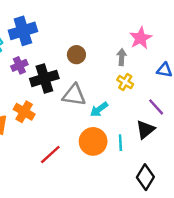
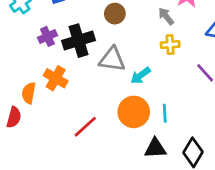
gray arrow: (122, 57) -> (166, 16), turned -42
purple cross: (19, 65) -> (48, 36), moved
yellow cross: (125, 82) -> (170, 45), turned -35
black triangle: (145, 130) -> (155, 148), moved, turned 36

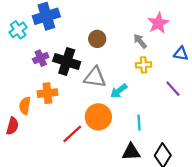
black cross: (78, 41) -> (67, 62), turned 35
orange cross: (56, 78) -> (47, 93), turned -36
orange circle: (134, 112) -> (98, 117), moved

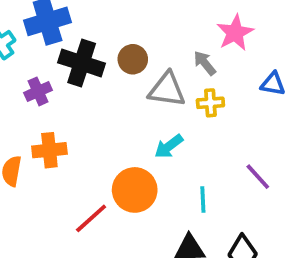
black cross: (67, 62) -> (82, 63), moved
gray triangle: (95, 77) -> (167, 90), moved
purple line: (173, 89) -> (258, 177), moved

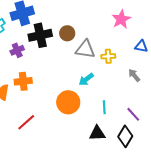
black cross: (82, 63) -> (40, 35), turned -30
gray arrow: (205, 63) -> (134, 75), moved
purple line: (258, 177) -> (133, 114), moved
red line: (91, 218) -> (26, 122), moved

